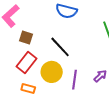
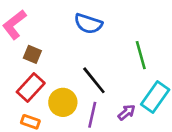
black line: (60, 47) -> (94, 80), moved

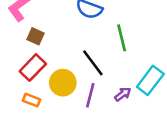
green line: (141, 55) -> (122, 38), moved

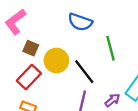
yellow circle: (63, 83) -> (56, 60), moved

